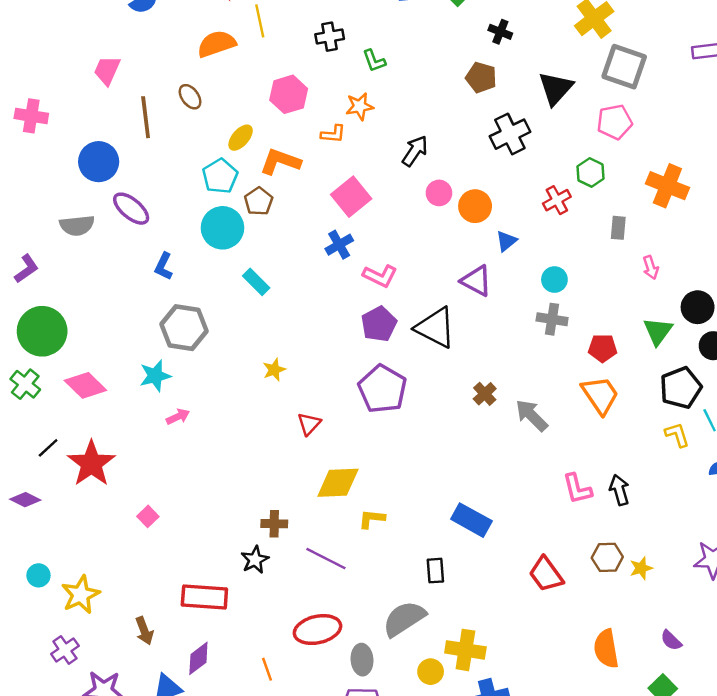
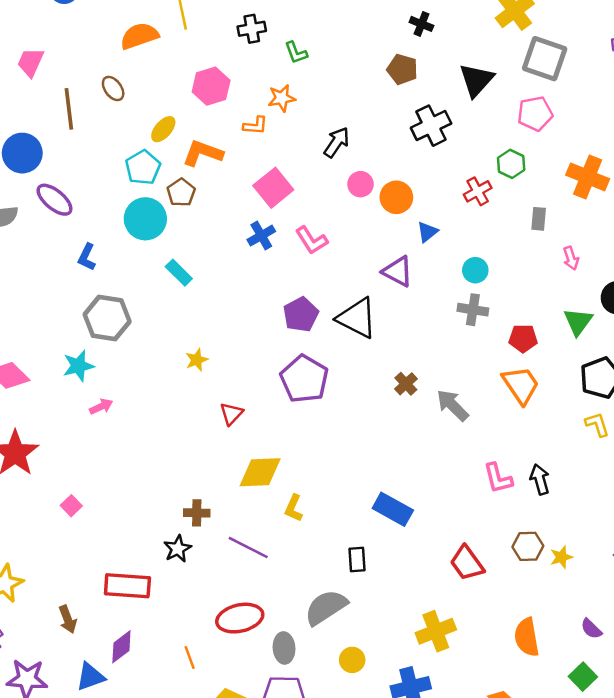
pink L-shape: (380, 276) -> (312, 240), moved, turned 32
yellow L-shape: (372, 519) -> (294, 508), turned -72
yellow cross: (465, 650) -> (436, 631), moved, turned -30

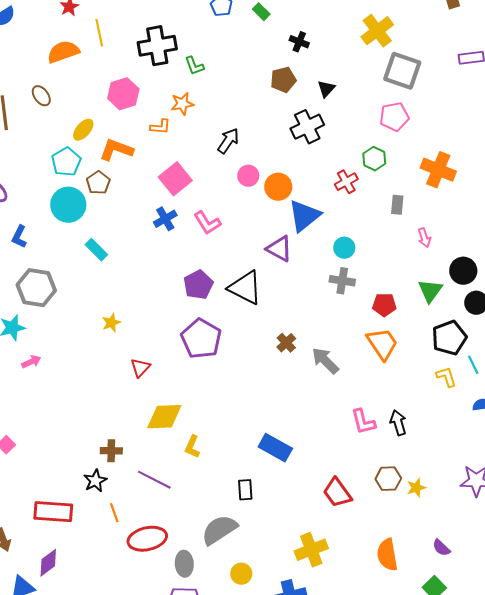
black cross: (252, 29) -> (157, 46), size x1.6
brown pentagon: (402, 69) -> (283, 80), turned -30
black triangle: (476, 80) -> (326, 89), moved, size x0.6
blue triangle: (427, 232) -> (304, 216), size x1.8
orange line: (190, 658) -> (114, 513), moved

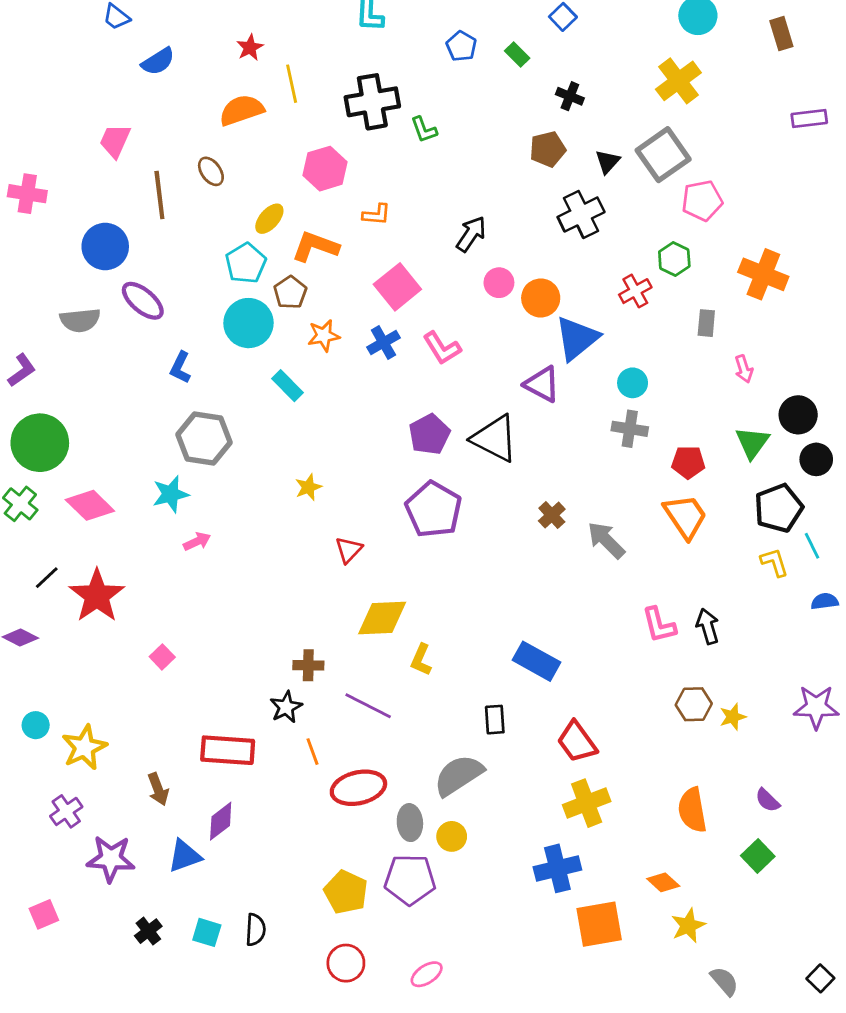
gray square: (402, 71) -> (663, 155), moved, turned 36
orange star: (182, 104) -> (324, 336), moved
red trapezoid: (337, 493) -> (577, 742), moved
yellow circle: (241, 574) -> (452, 836), moved

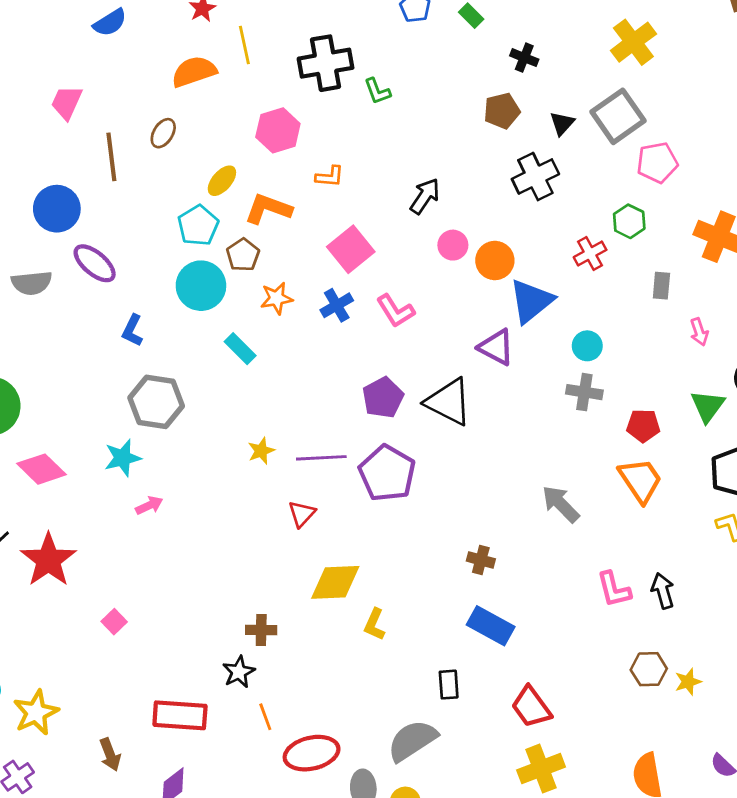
brown ellipse: (211, 171) -> (163, 133), turned 68
brown cross: (552, 515) -> (481, 560), moved, turned -32
purple line: (368, 706) -> (321, 458), moved, turned -30

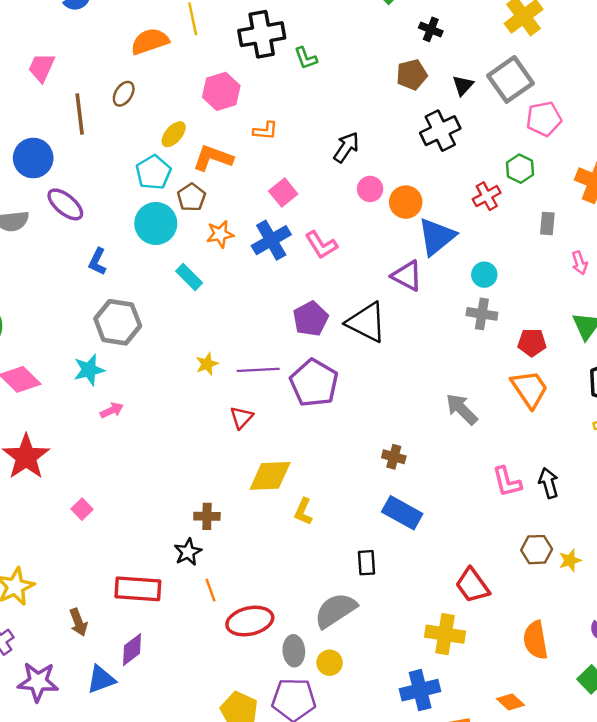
pink square: (351, 249) -> (283, 193), size x0.7
blue cross: (337, 305) -> (271, 240), size x1.4
red trapezoid: (531, 707) -> (472, 585), moved
yellow cross: (541, 769) -> (445, 634), turned 30

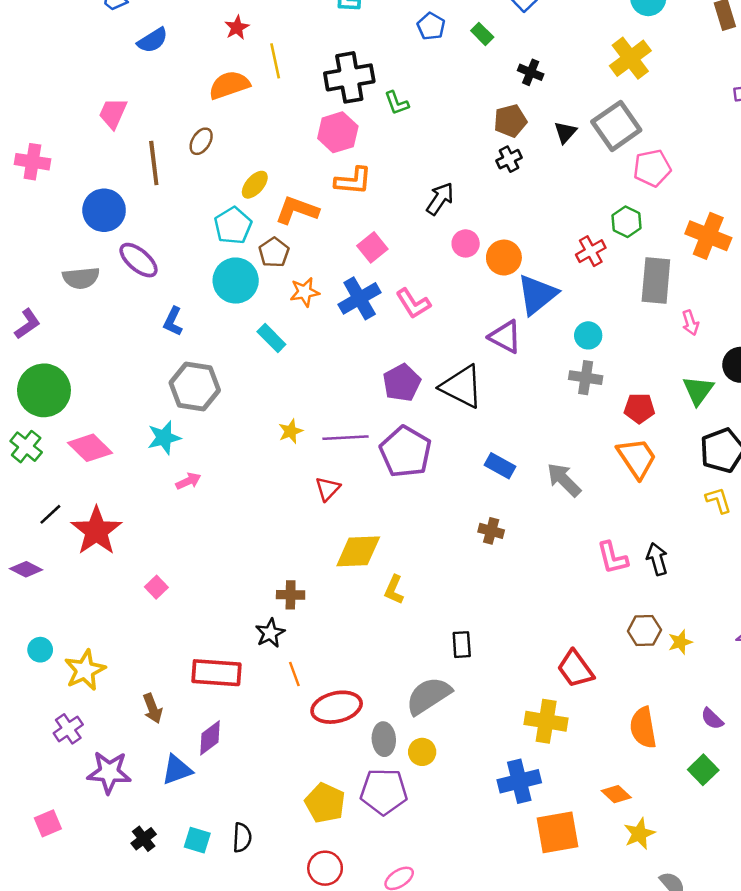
pink hexagon: (221, 91) -> (338, 132), moved
orange L-shape: (265, 131) -> (353, 181), size x1.4
black cross: (440, 131) -> (509, 159), moved, size x0.6
gray rectangle: (547, 223) -> (656, 281), size x1.8
blue rectangle: (402, 513) -> (500, 466), moved, size x0.7

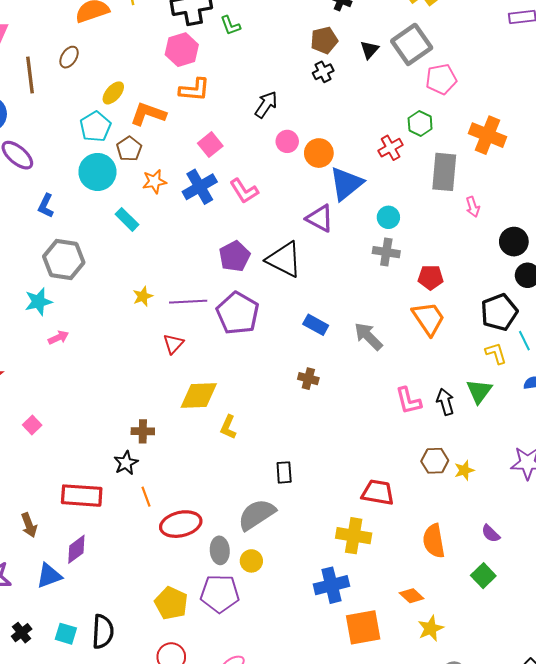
green triangle: (698, 390) -> (479, 391), moved
red trapezoid: (575, 669) -> (378, 492), turned 136
black semicircle: (242, 838) -> (103, 632), size x1.4

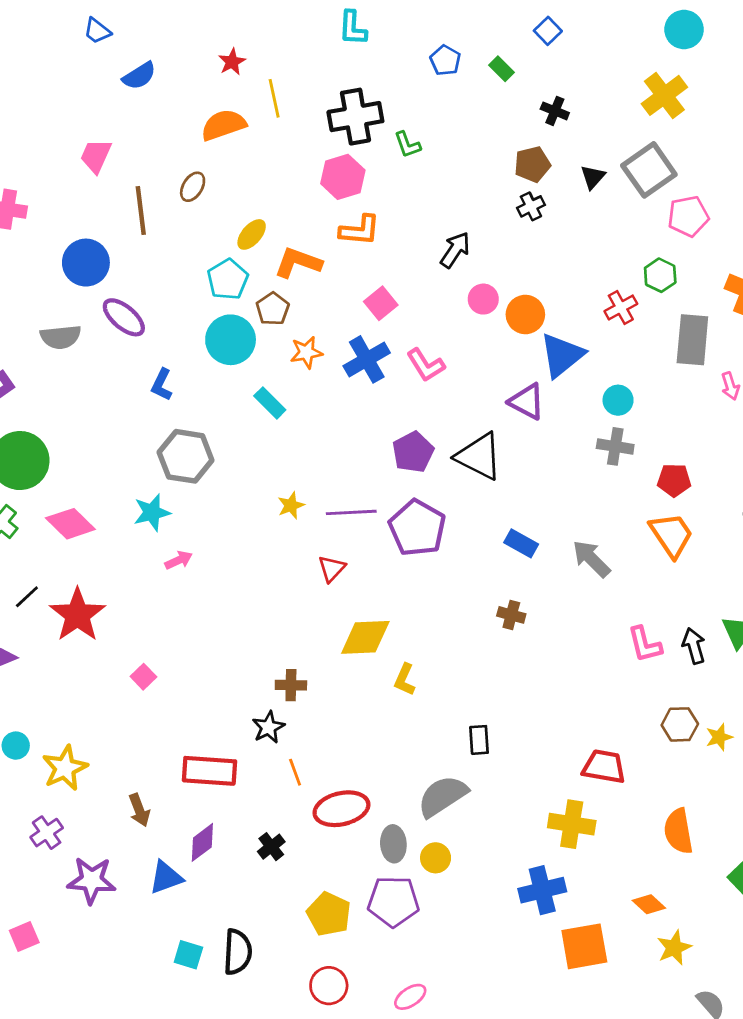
black cross: (22, 633) -> (271, 847), moved

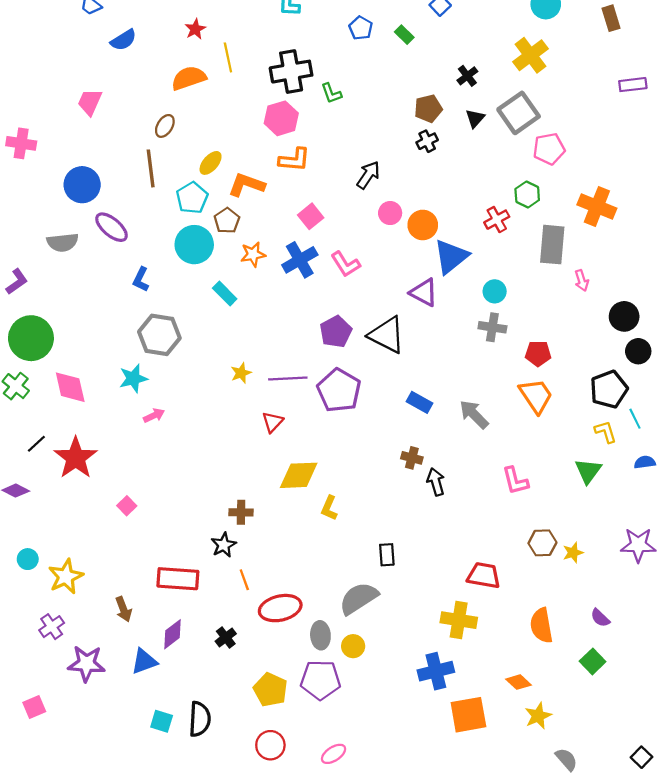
black cross: (555, 111) -> (467, 76), moved, turned 30
brown line: (141, 211) -> (151, 168), moved
pink diamond: (70, 524) -> (70, 387), turned 33
black arrow: (694, 646) -> (436, 482), moved

